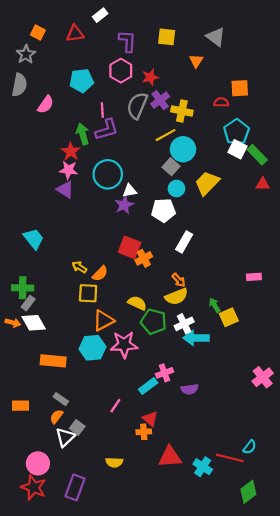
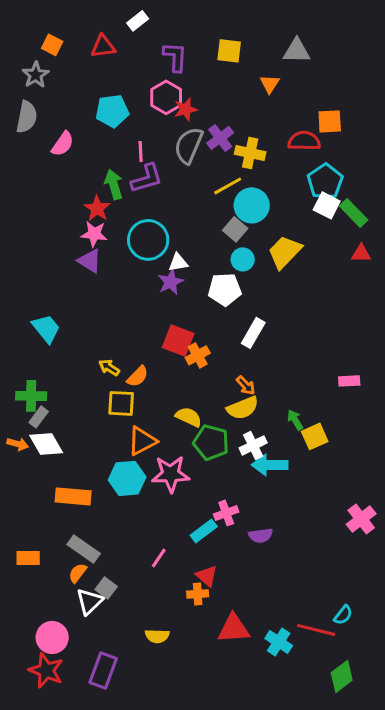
gray triangle: (216, 37) -> (297, 51), turned -36
red star: (150, 77) -> (186, 109), moved
red semicircle: (221, 102) -> (304, 141), size x1.5
gray rectangle: (61, 399) -> (84, 549), size x1.5

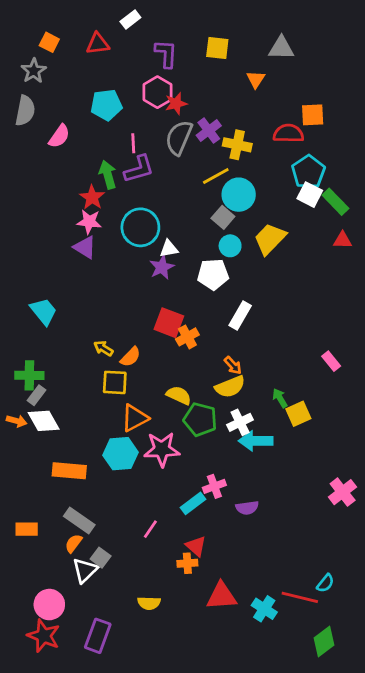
pink rectangle: (349, 381) -> (331, 361), turned 54

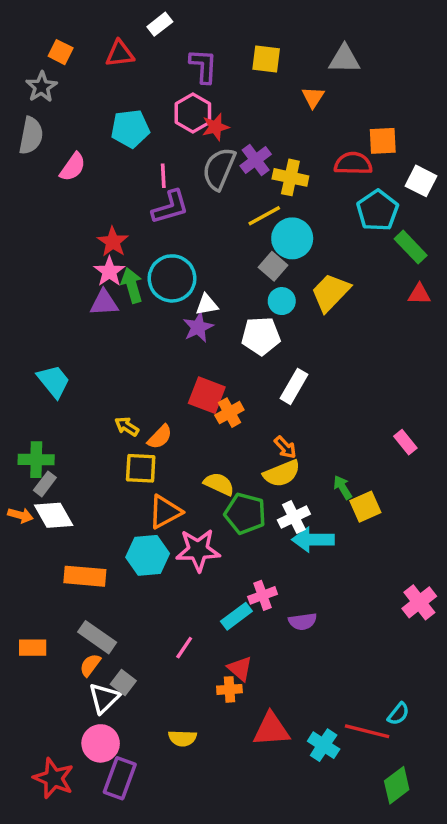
green arrow: (108, 175) -> (132, 285), moved
white square: (310, 195) -> (421, 181), moved
pink star: (89, 222) -> (109, 271), turned 30
purple triangle: (85, 247) -> (104, 303), turned -35
pink circle: (49, 605) -> (101, 743), moved

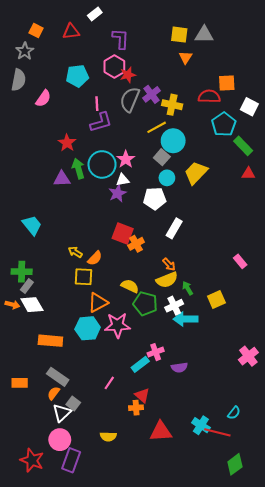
yellow square: (266, 59) -> (179, 35), moved
pink star: (109, 271) -> (126, 159), moved
green arrow: (343, 487) -> (188, 288), moved
cyan semicircle: (398, 714) -> (234, 413), moved
cyan cross: (324, 745) -> (201, 425), moved

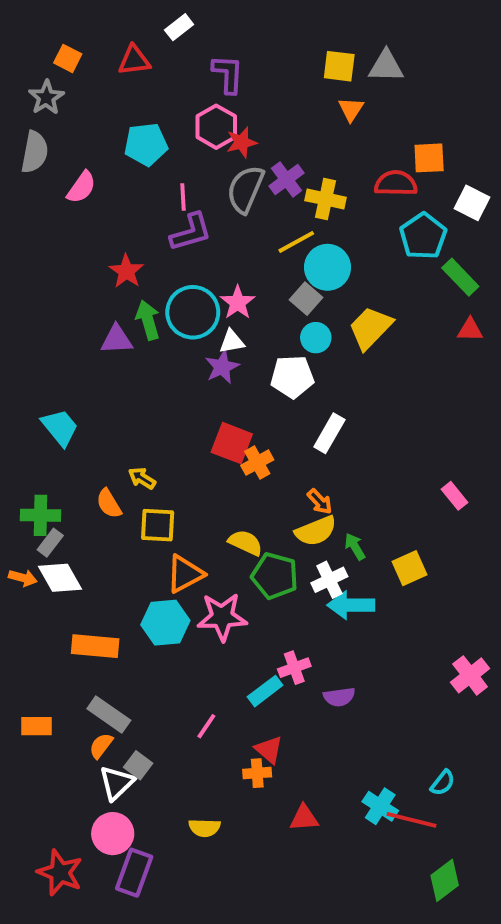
orange semicircle: (95, 258) -> (109, 504), moved, turned 105
red triangle: (161, 431) -> (304, 818), size x0.7

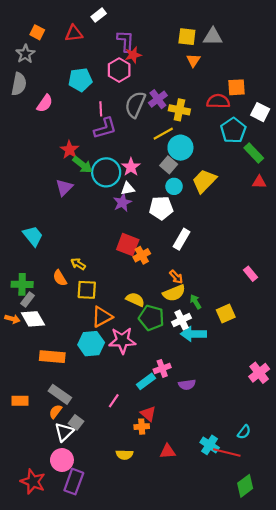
red star: (242, 142) -> (133, 55), moved
green arrow: (148, 320) -> (82, 165), moved, turned 144
purple triangle: (117, 340) -> (64, 187), turned -42
yellow semicircle: (204, 828) -> (124, 455), moved

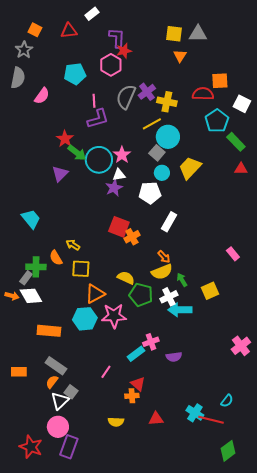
green cross: (22, 284) -> (36, 267), moved

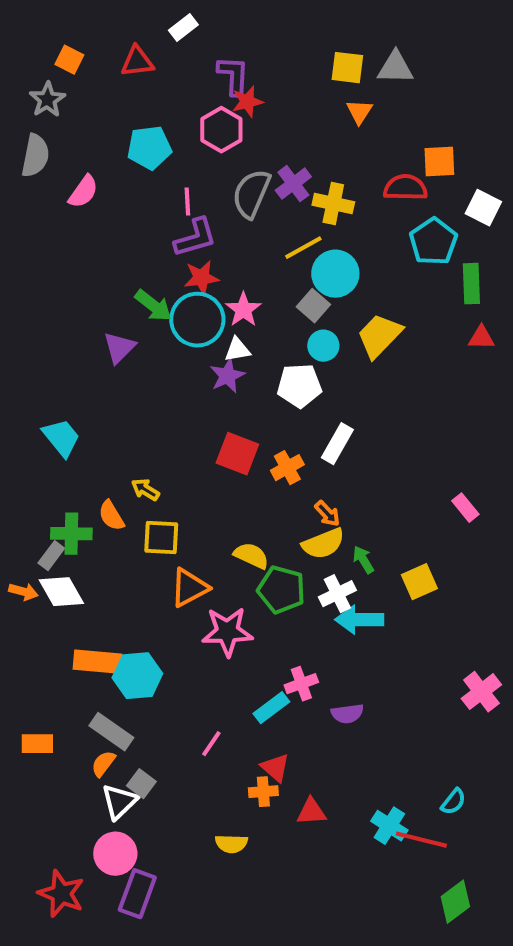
red star: (65, 139) -> (201, 278), moved, turned 30
green rectangle: (236, 142) -> (471, 284), turned 42
orange cross: (132, 237) -> (287, 468), moved
cyan hexagon: (85, 319) -> (137, 676), moved
red triangle: (156, 419) -> (311, 812), moved

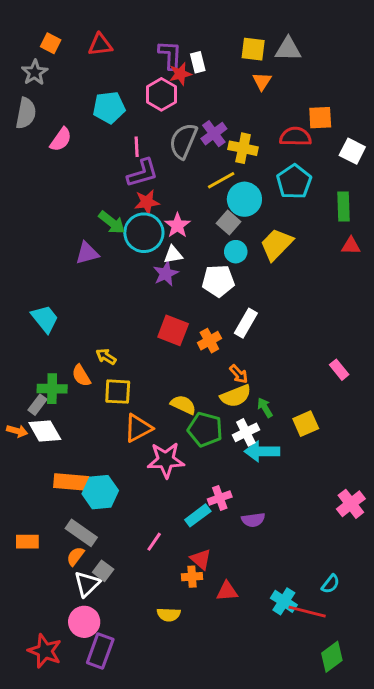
white rectangle: (183, 28) -> (198, 62), moved, turned -66
cyan pentagon: (433, 242) -> (294, 182), moved
purple triangle: (119, 348) -> (87, 253), turned 30

